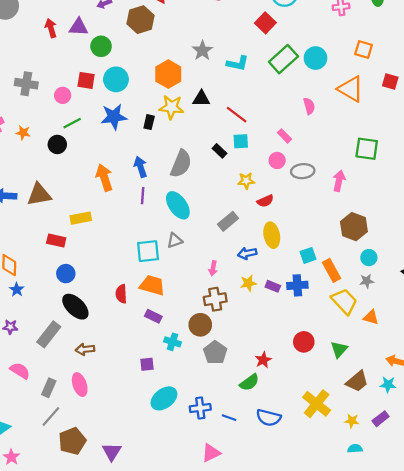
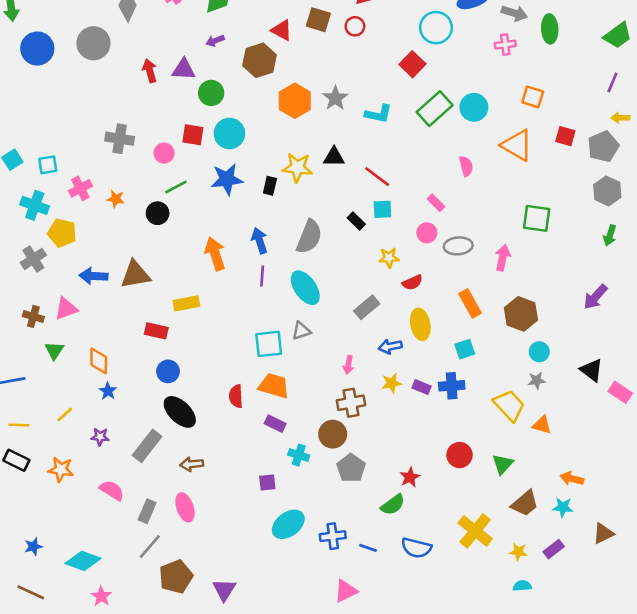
orange hexagon: (168, 74) -> (295, 101), moved
orange rectangle: (332, 270) -> (470, 303), moved

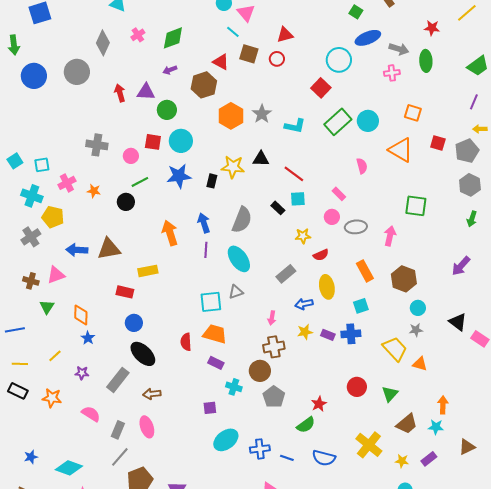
orange arrow: (572, 479) -> (443, 405), turned 78

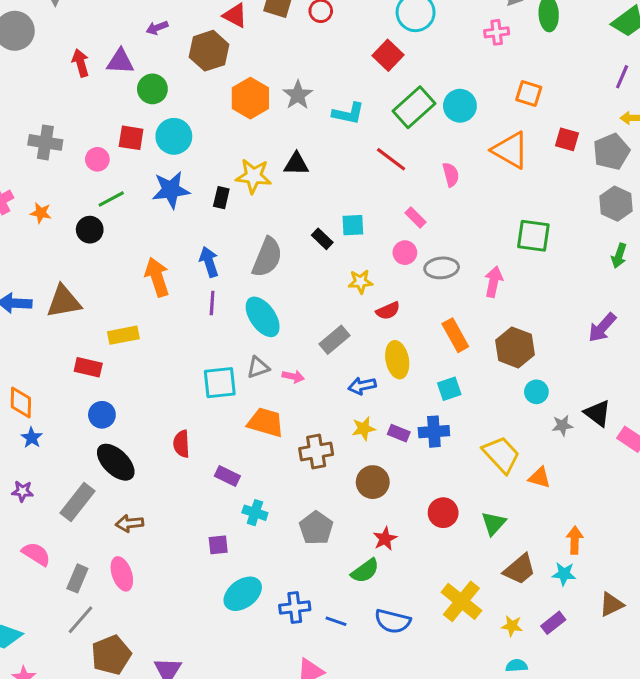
red line: (294, 174) -> (391, 159), moved
pink arrow: (272, 318) -> (293, 377), moved, turned -88
gray star: (416, 330) -> (562, 425), moved
orange trapezoid: (215, 334) -> (266, 422), moved
brown circle: (260, 371) -> (373, 482), moved

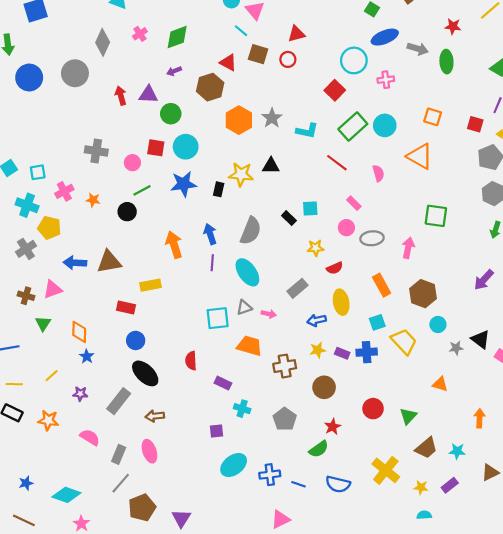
pink cross: (497, 32) -> (386, 80), moved
red square: (567, 139) -> (475, 124), moved
yellow trapezoid: (501, 455) -> (404, 342), moved
orange arrow: (575, 540) -> (479, 418), moved

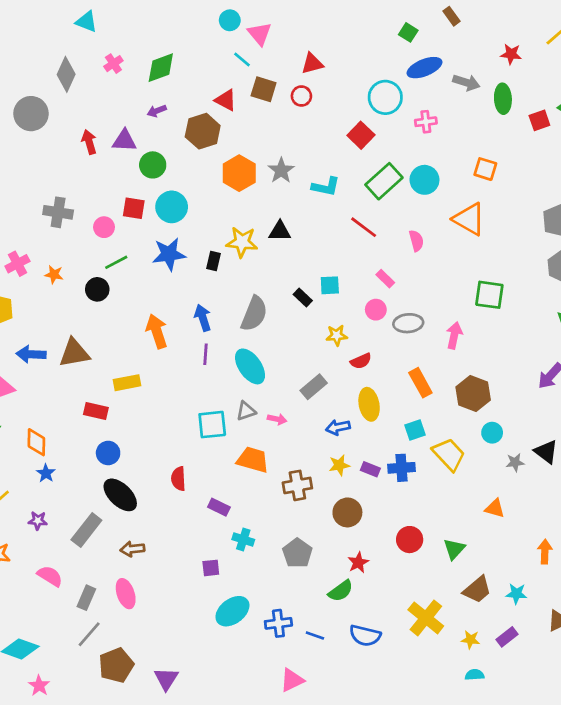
red square: (475, 124) -> (539, 120), moved, turned -35

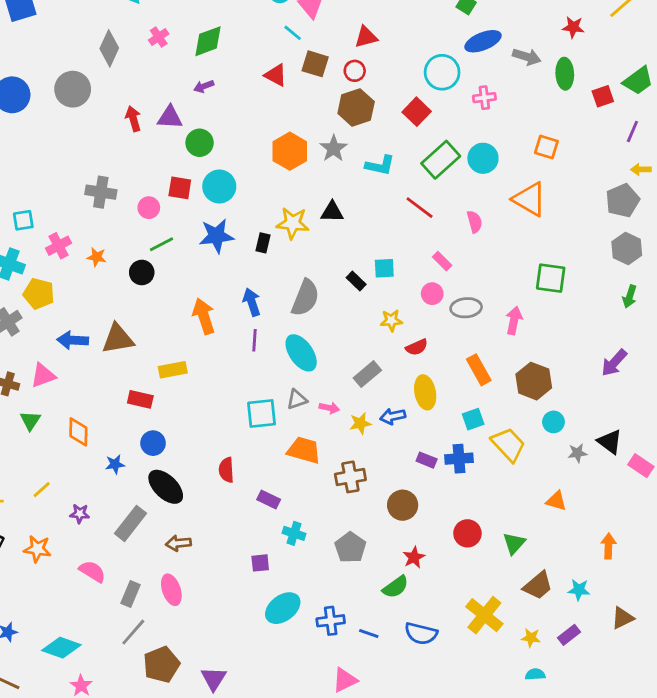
brown hexagon: (203, 131) -> (356, 108), moved
yellow star: (339, 465) -> (360, 423), moved
blue star: (46, 473) -> (115, 464), moved, turned 30

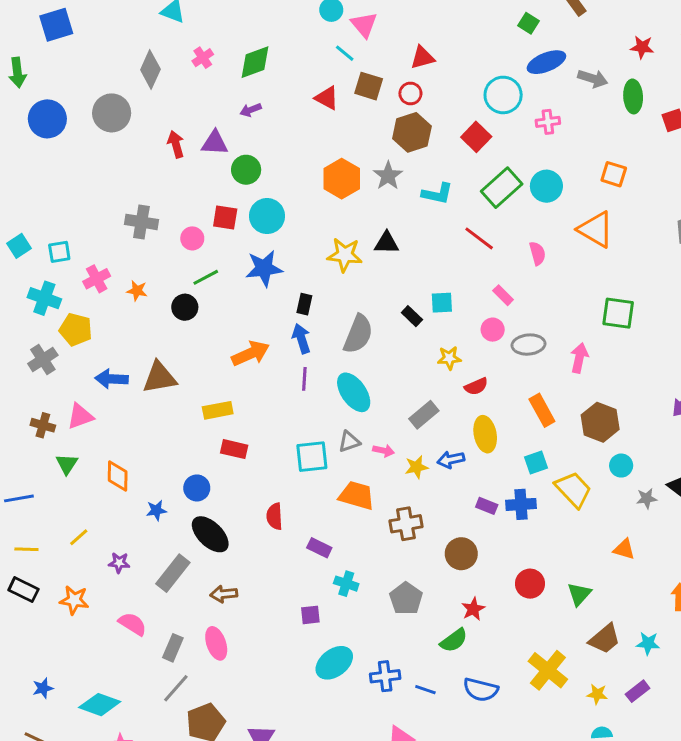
black rectangle: (263, 243) -> (304, 304), moved
orange arrow: (204, 316) -> (251, 353), turned 84
red rectangle: (140, 399) -> (234, 449), moved

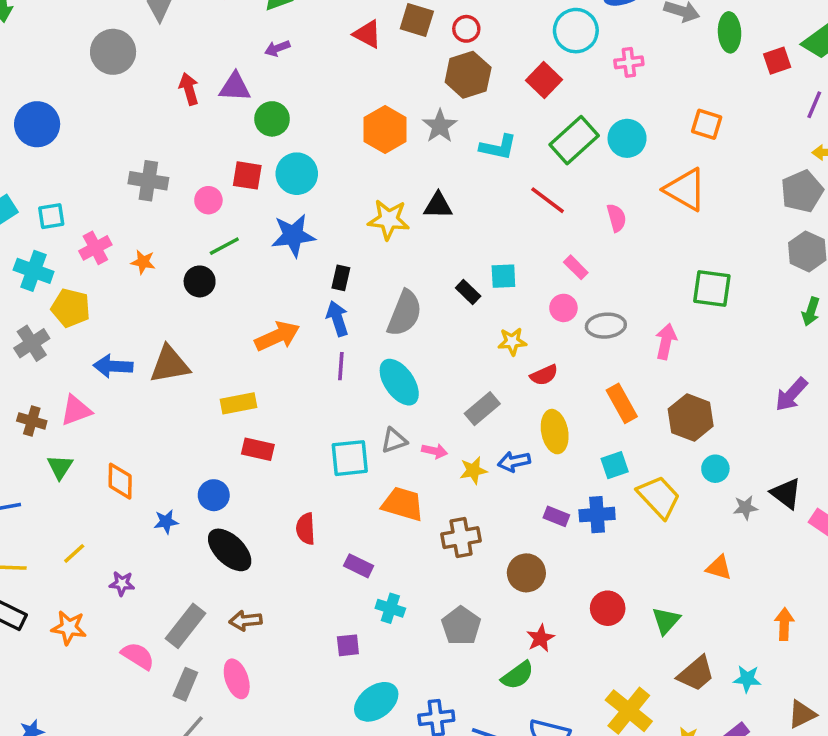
blue circle: (47, 119) -> (37, 124), moved
gray rectangle: (173, 573) -> (185, 626), moved

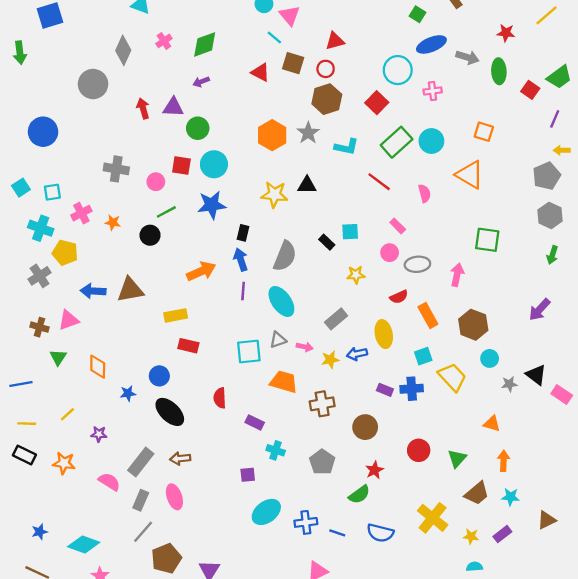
red square: (777, 61) -> (530, 90), turned -36
red semicircle: (544, 375) -> (399, 297), moved
orange arrow: (784, 624) -> (504, 461), moved

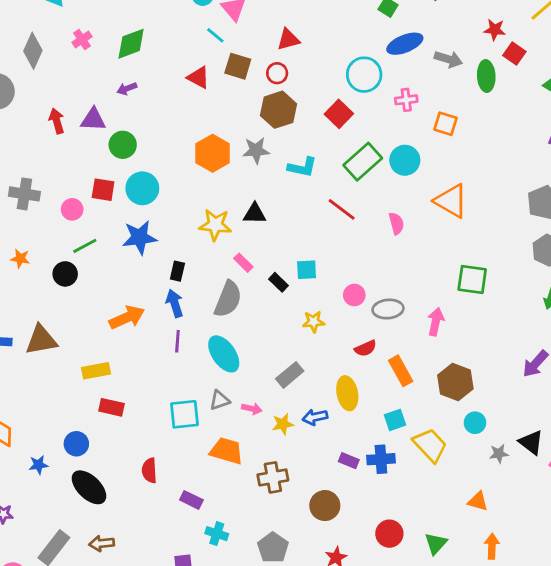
red square: (530, 90) -> (514, 54), moved
orange square: (484, 132) -> (446, 124), moved
gray star: (308, 133) -> (256, 150), turned 30
pink rectangle: (398, 226) -> (243, 263), moved

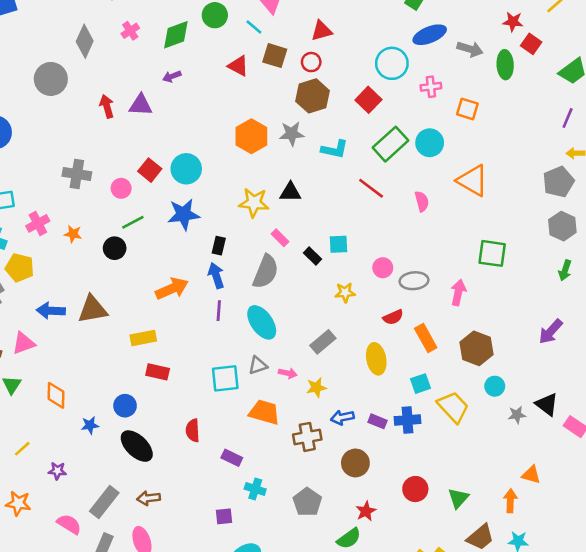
green circle: (123, 145) -> (215, 15), moved
red square: (103, 190) -> (150, 170), turned 30
blue arrow: (315, 417) -> (342, 417), moved
orange triangle: (478, 501) -> (531, 475), moved

